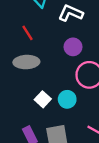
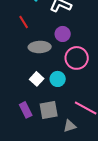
gray ellipse: (26, 62) -> (40, 47), moved

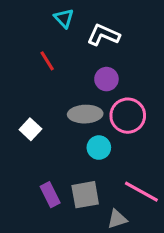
gray ellipse: (40, 47) -> (85, 114), moved
white square: (37, 79) -> (30, 129), moved

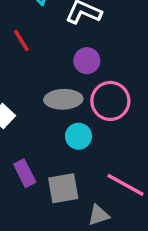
purple rectangle: (50, 195) -> (25, 173), moved

